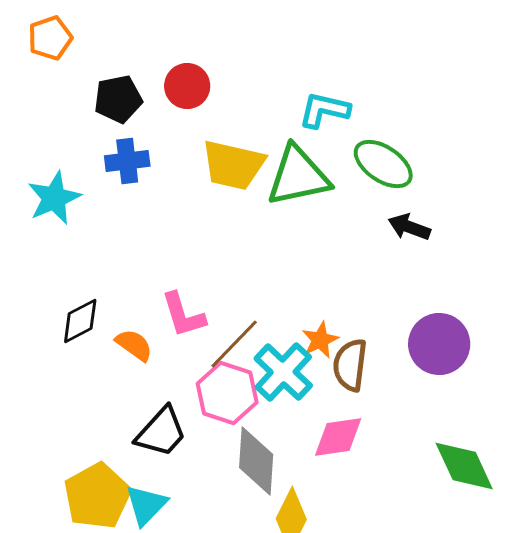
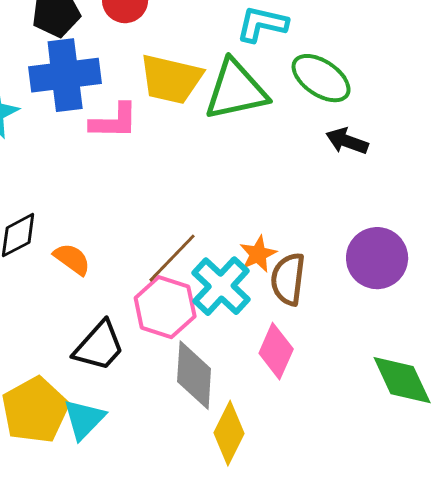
blue cross: (127, 161) -> (65, 75), size x1.6
pink L-shape: (183, 315) -> (114, 121), moved, turned -72
pink diamond: (338, 437) -> (276, 351), turned -58

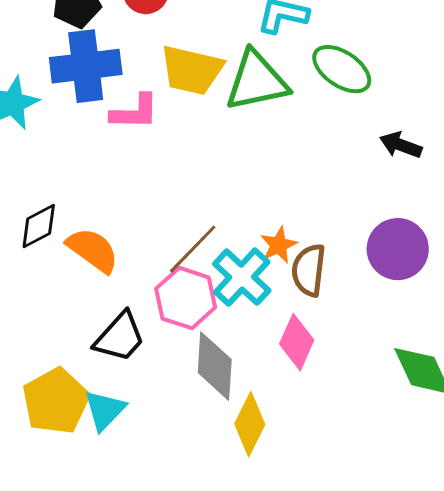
black arrow: (347, 141) -> (401, 145), moved
orange semicircle: (72, 259) -> (93, 250), size x1.4

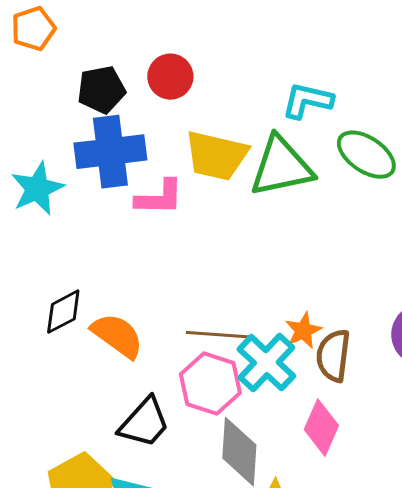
brown line: (193, 249) -> (217, 335), turned 50

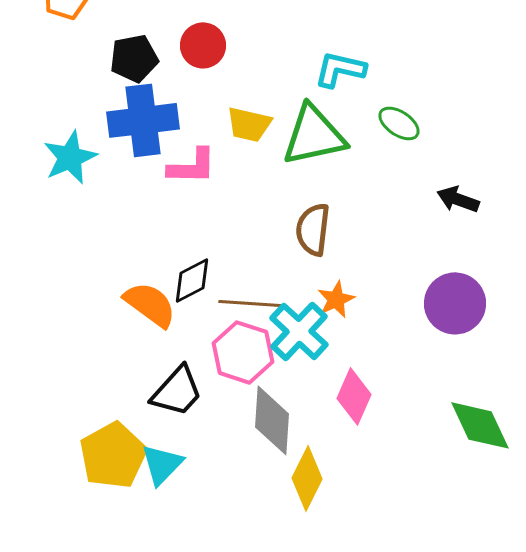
green ellipse: (366, 155) -> (399, 123), size x0.7
yellow trapezoid: (216, 156) -> (249, 124), size x0.7
black diamond: (63, 312) -> (192, 280), moved
brown semicircle: (333, 356) -> (313, 229), moved

